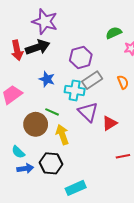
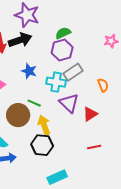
green semicircle: (114, 33) -> (63, 33), moved
orange semicircle: (123, 82) -> (103, 85), moved
red line: (123, 156) -> (94, 147), moved
black hexagon: (51, 163) -> (42, 145), moved

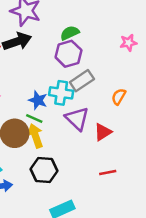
blue star: (29, 71) -> (38, 100), moved
orange semicircle: (103, 85) -> (119, 97), turned -128
yellow arrow: (44, 125) -> (35, 136), moved

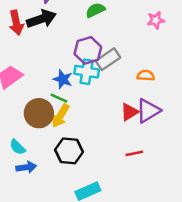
purple hexagon: (68, 54) -> (88, 50), moved
orange semicircle: (119, 97) -> (146, 75), turned 63
purple triangle: (77, 119) -> (148, 111), moved, turned 45
yellow arrow: (35, 136) -> (60, 116), turned -130

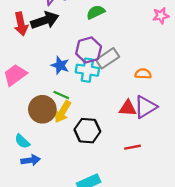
pink star: (156, 20) -> (161, 16), moved
blue star: (63, 79) -> (60, 65), moved
red triangle: (129, 112) -> (128, 108), turned 36
black hexagon: (69, 151) -> (87, 131), moved

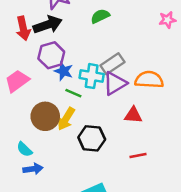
purple hexagon: (89, 50) -> (51, 55), moved
orange semicircle: (143, 74) -> (149, 80), size x1.6
green line: (61, 95) -> (73, 93), moved
purple triangle: (145, 107) -> (115, 83), moved

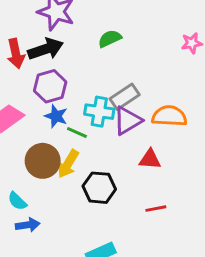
blue star: (64, 71) -> (56, 116), moved

